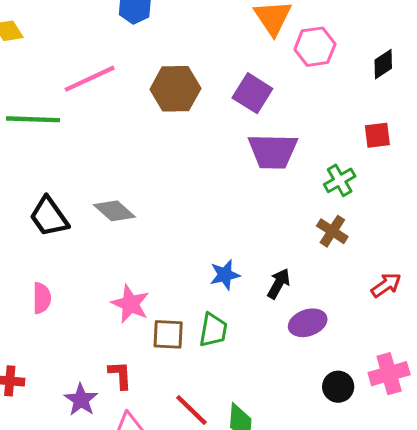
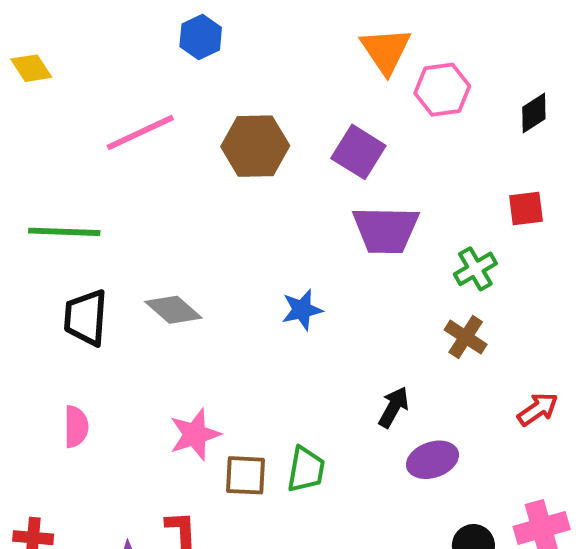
green line: (33, 119) -> (64, 232), moved
black trapezoid: (49, 217) -> (86, 318), turned 39
blue star: (225, 275) -> (302, 310), moved
pink star: (130, 304) -> (195, 434), turned 30

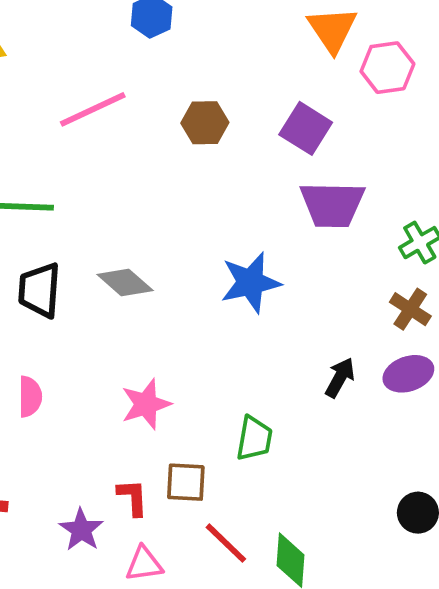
brown hexagon: (255, 146) -> (205, 123), size x0.7
blue star: (302, 310) -> (251, 282), size x1.5
purple ellipse: (433, 460) -> (408, 374), moved
brown square: (245, 475) -> (186, 482), moved

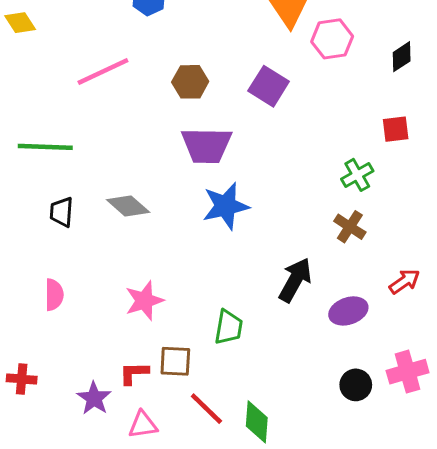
purple trapezoid: (332, 205) -> (206, 145), moved
black trapezoid: (39, 290) -> (62, 212), size x0.7
purple ellipse: (408, 374) -> (348, 311), moved
black arrow: (340, 378) -> (295, 280), size x1.4
red L-shape: (133, 497) -> (134, 373), turned -88

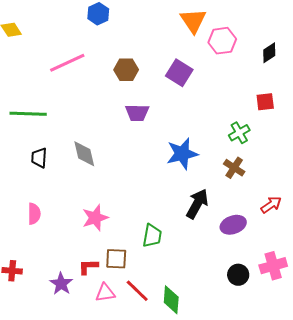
purple trapezoid: (206, 145) -> (137, 113), size x0.7
gray diamond: (128, 206) -> (84, 154), turned 36
blue star: (226, 206) -> (182, 154), moved
pink triangle: (143, 425) -> (105, 293), moved

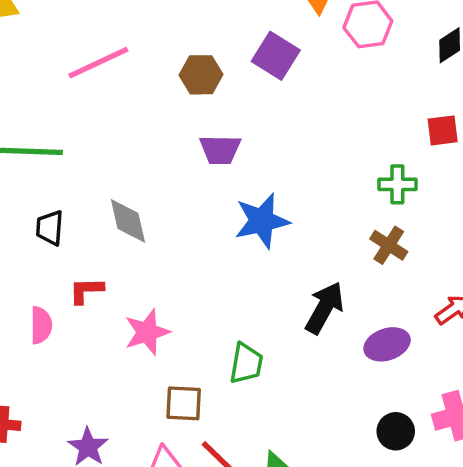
purple square: (179, 73) -> (276, 56), moved
green cross: (239, 133) -> (397, 184), turned 30
blue star: (182, 154) -> (262, 221), moved
red L-shape: (88, 267) -> (86, 290), moved

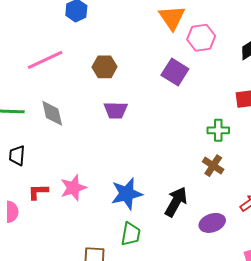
purple square: (276, 56) -> (175, 72), moved
gray diamond: (128, 221) -> (52, 113), moved
blue star: (262, 221) -> (127, 194), moved
pink star: (147, 332) -> (73, 188), moved

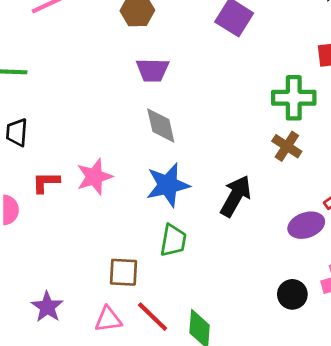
gray diamond: (52, 113) -> (161, 125), moved
green cross: (218, 130) -> (294, 98), size x1.4
purple ellipse: (212, 223) -> (306, 225), moved

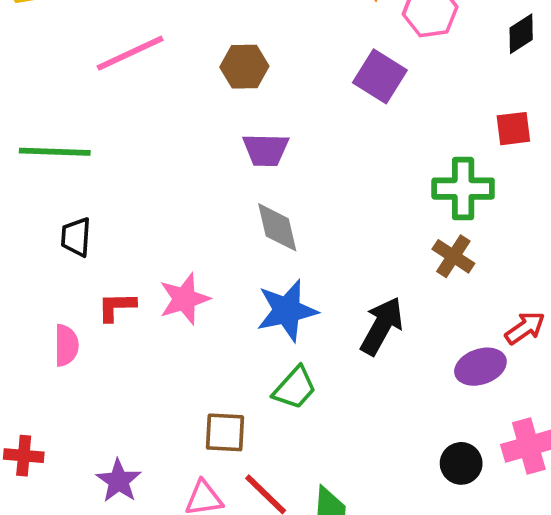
green trapezoid: (173, 240) -> (295, 388), turned 32

